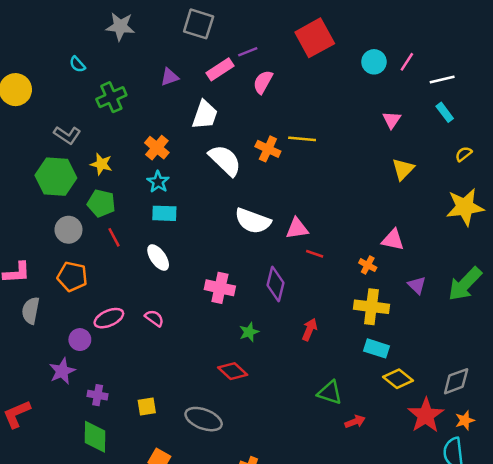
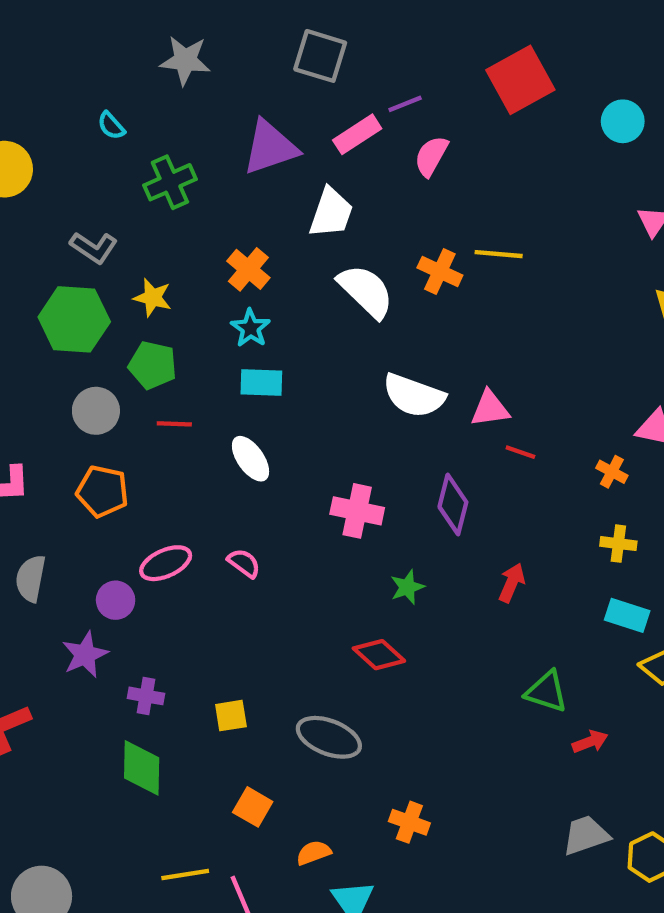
purple triangle: (169, 77) -> (270, 147), size x1.8
red line: (114, 237) -> (174, 424), turned -60
yellow cross: (371, 307) -> (618, 544), size x0.6
gray semicircle: (31, 311) -> (31, 578), moved

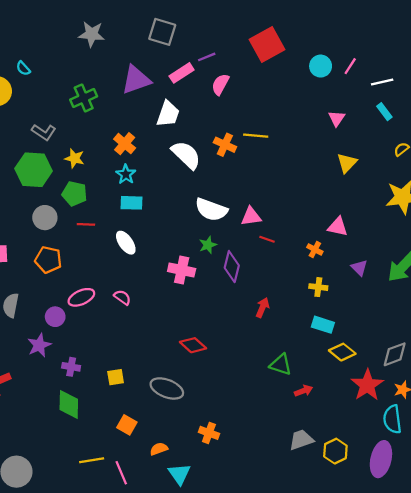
cyan semicircle: (111, 126) -> (23, 68), moved
green star: (407, 587) -> (208, 245), moved

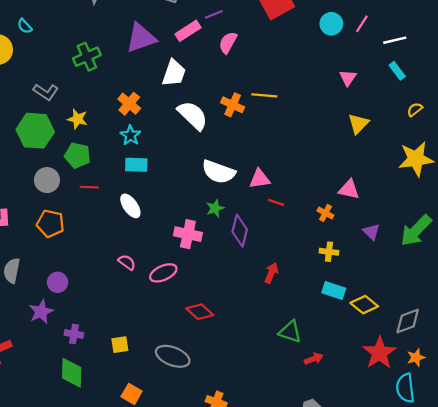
pink ellipse: (81, 297) -> (163, 273), moved
yellow diamond: (342, 352) -> (364, 305), moved

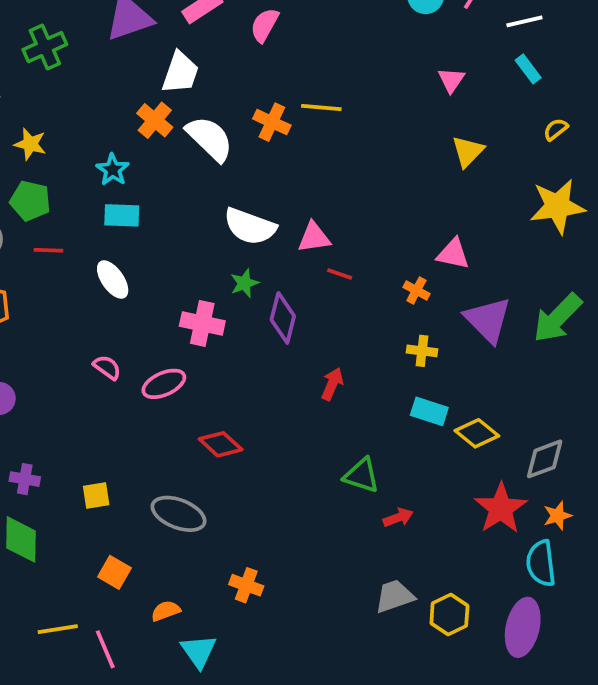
orange cross: (129, 104) -> (155, 120), moved
purple triangle: (371, 232) -> (488, 320), size x1.8

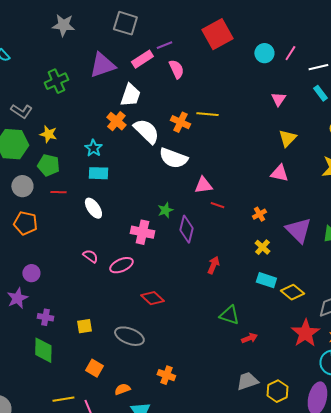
pink semicircle: (265, 25) -> (176, 69), turned 126
white semicircle: (250, 226) -> (173, 158), moved
pink triangle: (453, 254) -> (279, 173), moved
orange cross: (416, 290) -> (259, 214), turned 32
yellow cross: (422, 351) -> (262, 247), turned 35

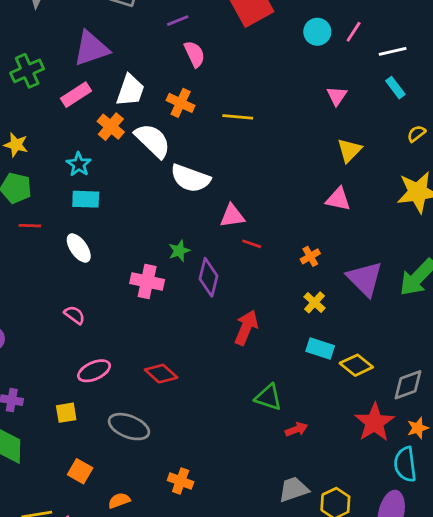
pink rectangle: (142, 59) -> (76, 95), moved
orange cross: (180, 122) -> (181, 103), moved
pink ellipse: (121, 265) -> (94, 371), moved
red arrow: (213, 265) -> (246, 328), size x1.4

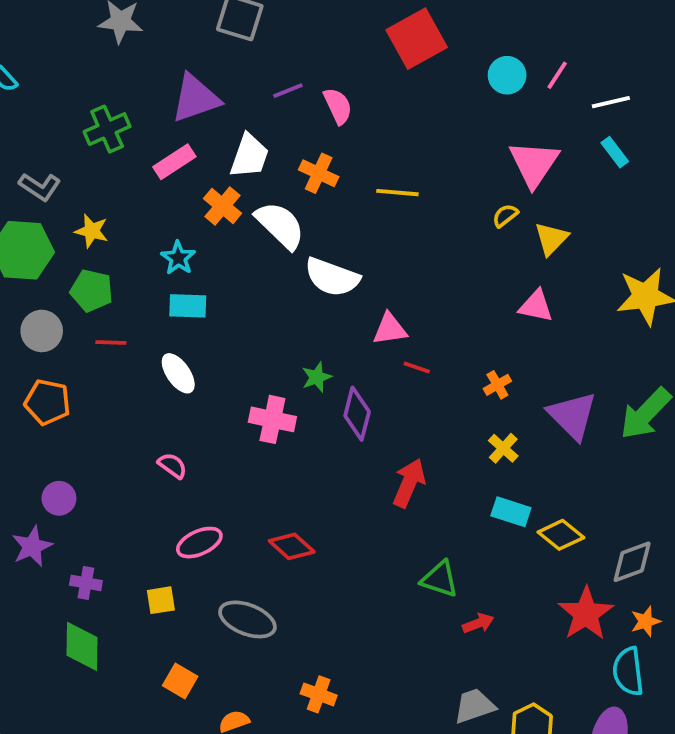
purple line: (178, 21) -> (288, 91), moved
pink triangle: (337, 96) -> (534, 164), size x1.8
yellow semicircle: (416, 134) -> (505, 216), moved

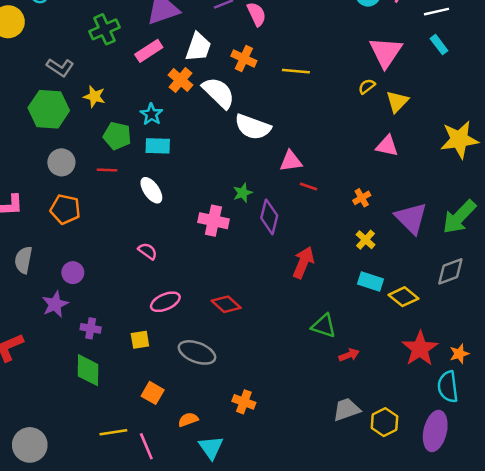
green pentagon: (92, 291) -> (117, 136), moved
gray diamond: (632, 562) -> (450, 271), moved

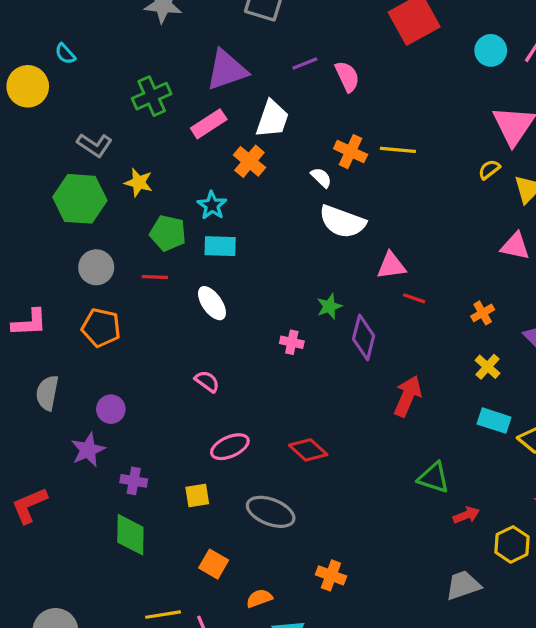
orange cross: (244, 58) -> (351, 152), moved
white semicircle: (219, 93) -> (321, 178), moved, size x0.5
pink cross: (213, 221) -> (292, 342), size x0.6
yellow hexagon: (385, 422) -> (512, 544), moved

